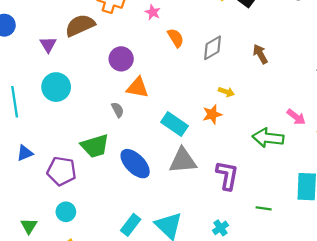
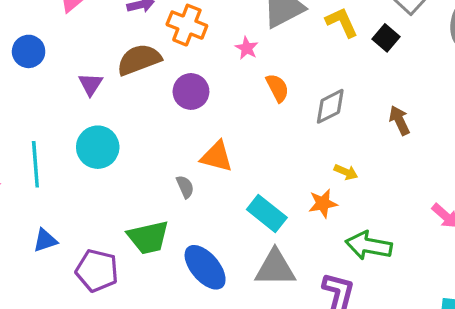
purple circle: (121, 59) -> (191, 91), moved
green arrow: (268, 138) -> (369, 246), moved

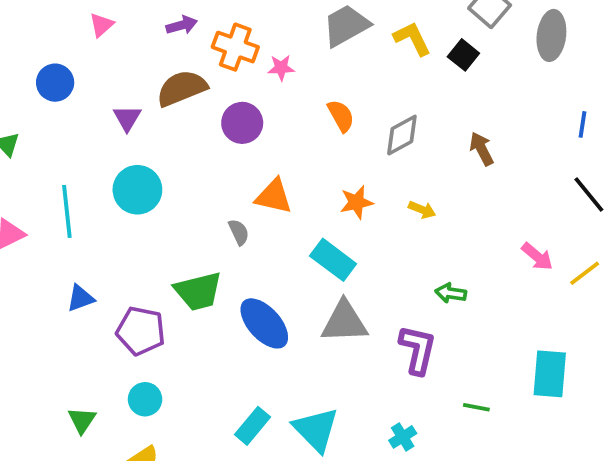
pink star: (247, 48) -> (281, 68), moved, turned -30
orange star: (323, 203) -> (356, 202), moved
green arrow: (369, 246) -> (451, 293), size x0.6

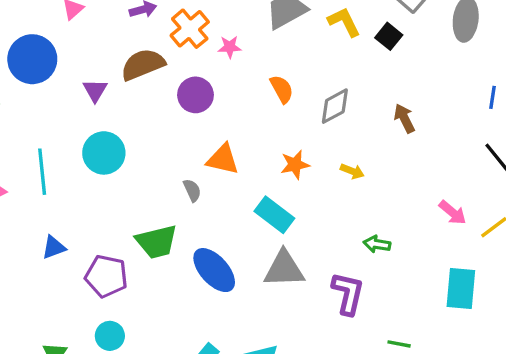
orange cross: (235, 47) -> (190, 29), turned 30
blue circle: (55, 83) -> (32, 59), size x1.5
cyan rectangle: (550, 374) -> (461, 288), moved

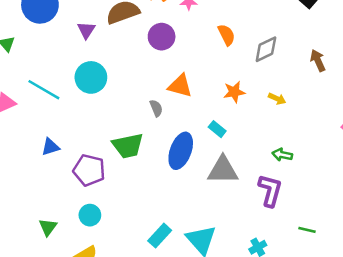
cyan line: (42, 172) -> (44, 90), turned -56
cyan rectangle: (274, 215) -> (217, 129), size x0.6
green arrow: (377, 244) -> (282, 155), moved
blue ellipse: (214, 270) -> (181, 151), moved, turned 60

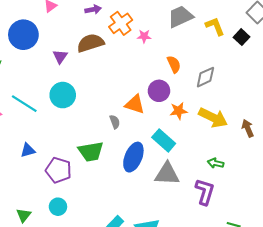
purple circle: (162, 37) -> (159, 91), moved
brown arrow: (318, 61) -> (248, 128), moved
yellow arrow: (277, 99) -> (213, 118), size x2.0
cyan rectangle: (217, 129) -> (164, 140), size x1.6

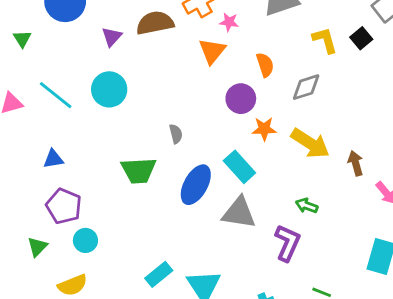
yellow L-shape: (215, 26) -> (325, 40), moved
orange triangle: (135, 104) -> (212, 51), moved, turned 45
purple pentagon: (59, 170) -> (64, 206), moved

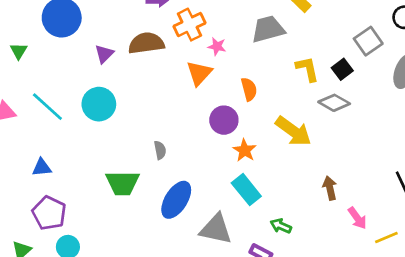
gray diamond: (306, 87) -> (334, 103), moved, turned 44
orange star: (264, 129) -> (245, 150), turned 30
yellow arrow: (310, 143) -> (293, 131), moved
cyan rectangle: (239, 167) -> (246, 190), moved

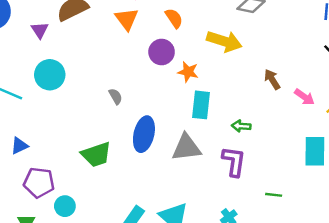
green trapezoid: (122, 183) -> (96, 154), moved
cyan rectangle: (246, 190) -> (201, 105), turned 64

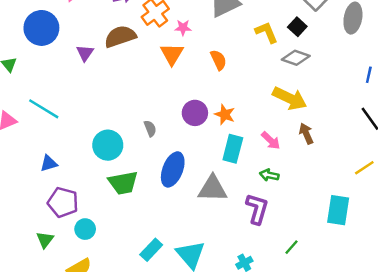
yellow arrow: (224, 41) -> (290, 98), moved
purple circle: (162, 52) -> (195, 113), moved
cyan circle: (50, 75) -> (108, 145), moved
pink arrow: (304, 97) -> (271, 141), moved
green line: (274, 195) -> (292, 247), turned -63

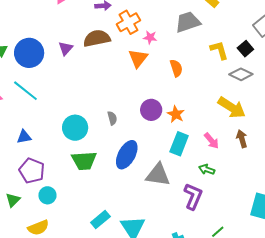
blue circle: (41, 28) -> (29, 53), moved

